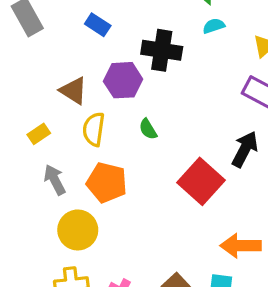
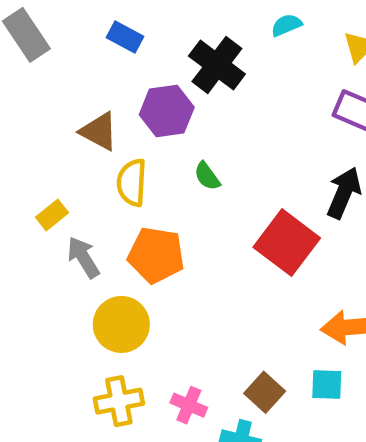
black cross: (162, 50) -> (217, 65), turned 33
yellow rectangle: (39, 134) -> (52, 215), moved

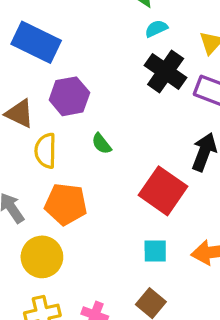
blue rectangle: (125, 37) -> (36, 42), size x1.8
black cross: (217, 65) -> (166, 72), moved
cyan square: (327, 385) -> (155, 251), moved

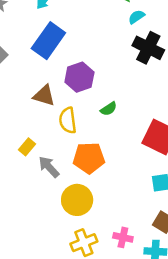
blue rectangle: (36, 42) -> (48, 41), turned -72
green semicircle: (101, 144) -> (109, 109), turned -77

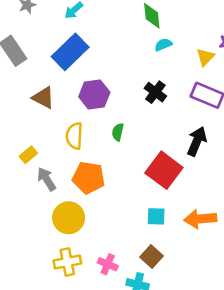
black cross: (148, 48) -> (155, 92), moved, size x0.7
brown triangle: (44, 96) -> (43, 98), moved
green semicircle: (109, 109) -> (118, 132), turned 126

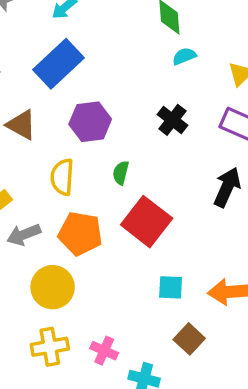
red square: (164, 170) -> (147, 222), moved
gray arrow: (47, 179) -> (24, 235), turned -80
brown square: (151, 257) -> (189, 339), moved

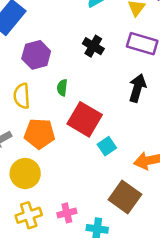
cyan square: (171, 287) -> (107, 146), moved, turned -30
brown square: (189, 339) -> (125, 197), size x1.5
pink cross: (104, 351) -> (67, 213), turned -30

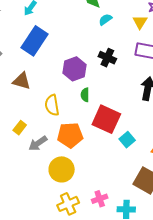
purple hexagon: (36, 55) -> (75, 69), moved

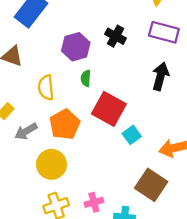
orange pentagon: (70, 135) -> (65, 124), turned -30

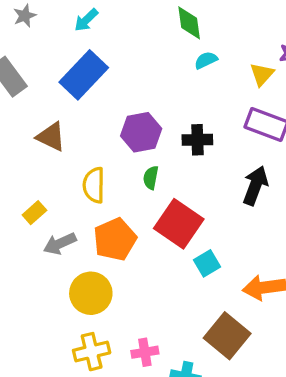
black cross: (115, 36) -> (197, 140), moved, turned -36

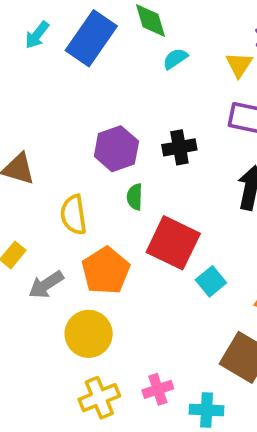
blue rectangle: (84, 75) -> (91, 38), moved

